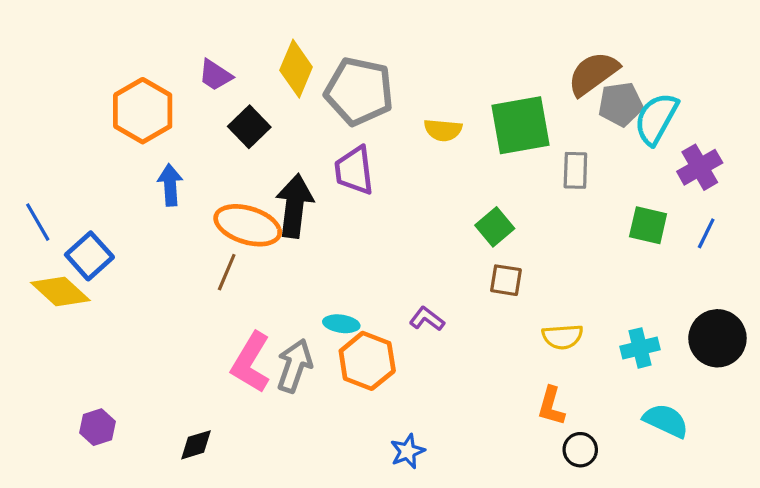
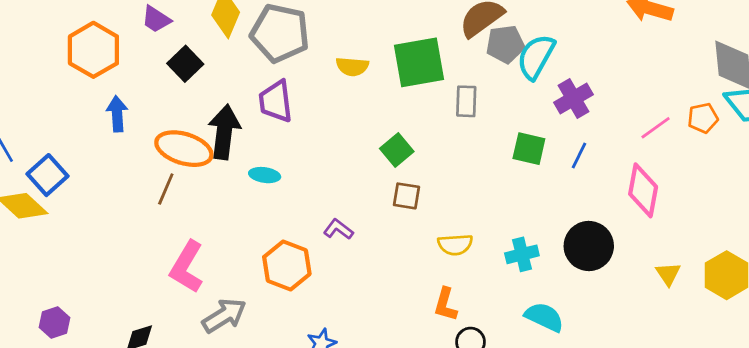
cyan ellipse: (341, 324) -> (265, 175), moved
gray arrow: (294, 366) -> (224, 316), moved, turned 39

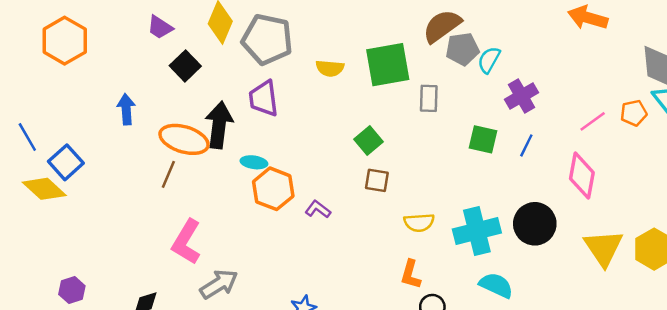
orange hexagon: (93, 50) -> (65, 41), moved
cyan semicircle: (536, 57) -> (489, 60), size x0.7
cyan cross: (522, 254) -> (477, 231), size x1.6
orange hexagon: (287, 265) -> (273, 189), moved
yellow triangle: (668, 274) -> (603, 248), size x1.8

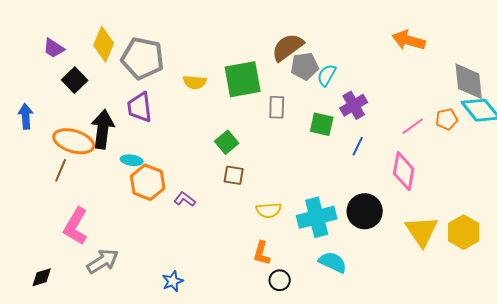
green square: (483, 139) -> (322, 124), moved

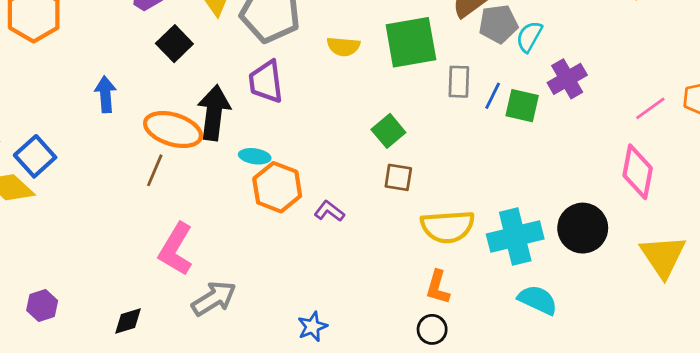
blue line: (358, 146) -> (493, 96), moved
yellow semicircle: (269, 210) -> (448, 227), size x1.5
black circle: (280, 280) -> (432, 329), moved

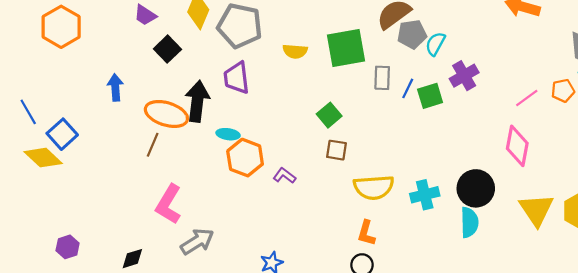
green square: (522, 106) -> (430, 96), turned -30
cyan cross: (515, 237) -> (425, 195), size x0.7
cyan semicircle: (538, 300) -> (469, 222), moved, turned 64

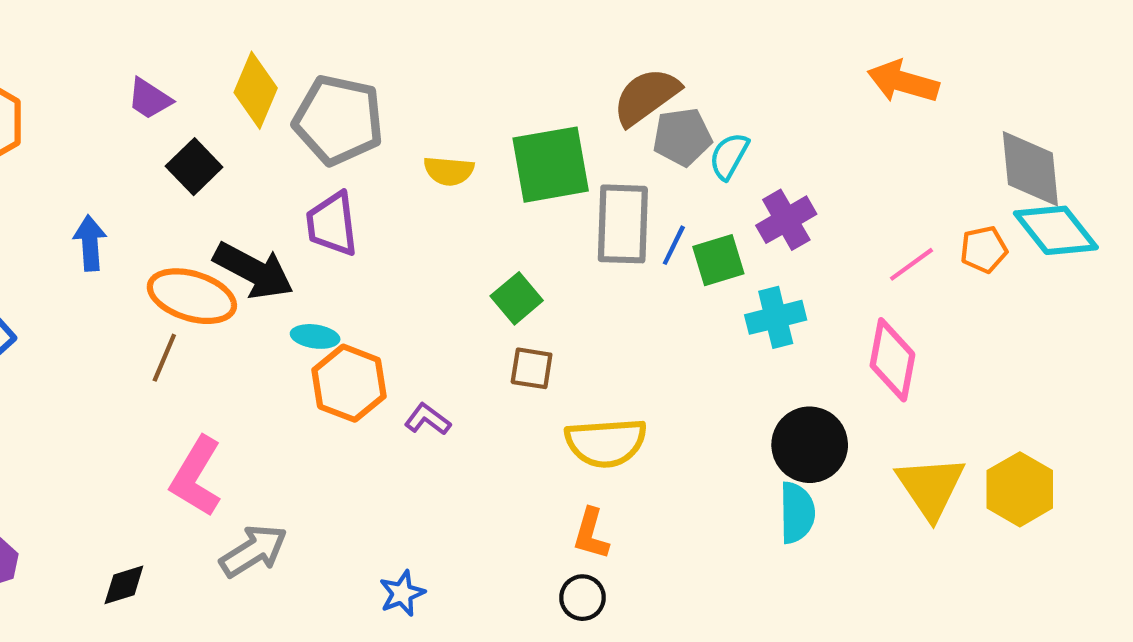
gray rectangle: (382, 78) -> (623, 224), size x1.6
black arrow: (197, 101) -> (253, 271), turned 111
cyan cross: (425, 195) -> (776, 317), moved

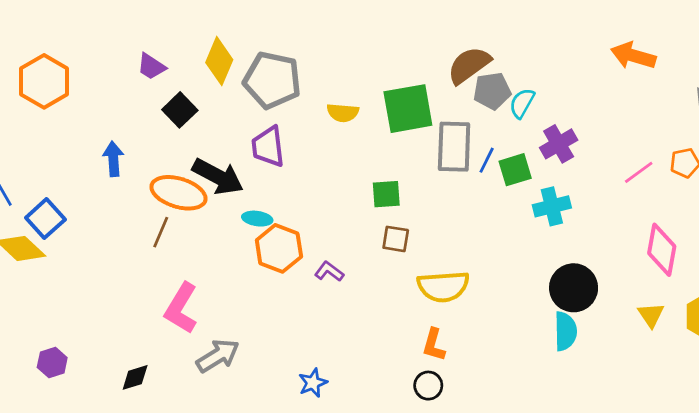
green square: (517, 298) -> (386, 194), turned 36
pink diamond: (892, 360) -> (662, 250), moved
yellow triangle: (931, 487) -> (651, 315), size x0.6

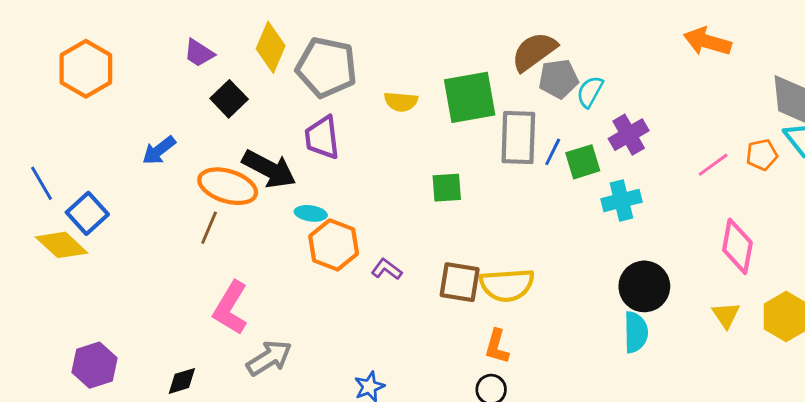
blue arrow: (113, 159) -> (159, 150), turned -124
brown square: (396, 239) -> (460, 282), moved, size x1.4
purple hexagon: (52, 362) -> (94, 365), size x1.4

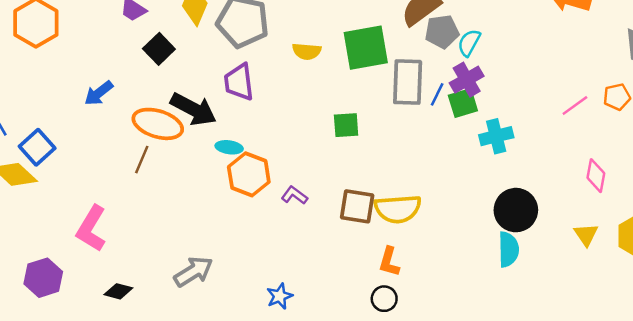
purple cross: (629, 135) -> (467, 80), moved
pink diamond: (737, 246) -> (596, 176), size x0.7
pink L-shape: (231, 308) -> (91, 229), moved
black diamond: (182, 381) -> (118, 291), turned 32

